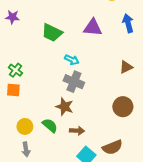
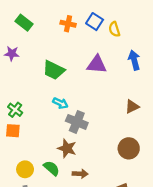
cyan arrow: (72, 60) -> (60, 103), moved

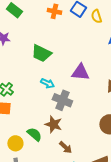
purple triangle: (97, 65) -> (80, 72), moved
green semicircle: (51, 168) -> (34, 134), moved
brown arrow: (80, 174) -> (65, 147), turned 40

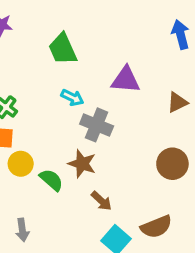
green trapezoid: (41, 53) -> (63, 49), turned 40
yellow circle: (15, 143) -> (21, 164), moved

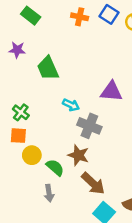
green trapezoid: (63, 49) -> (48, 68), moved
brown arrow: (101, 201) -> (93, 183), size x1.5
gray arrow: (22, 230) -> (49, 193), moved

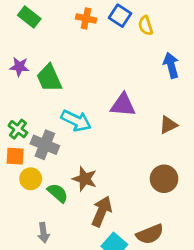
purple star: (17, 50) -> (19, 67), moved
cyan arrow: (71, 105) -> (76, 121), size x1.5
gray cross: (89, 126) -> (45, 145), moved
brown arrow: (93, 183) -> (102, 211), turned -110
gray arrow: (49, 193) -> (43, 233), moved

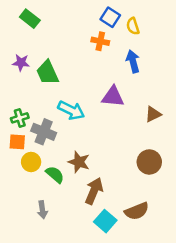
orange cross: (86, 18) -> (100, 41), moved
blue arrow: (171, 65) -> (133, 61), moved
green cross: (18, 129) -> (20, 118), turned 36

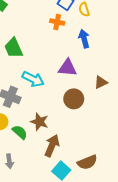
brown circle: (149, 162) -> (74, 99), moved

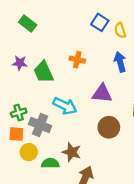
orange cross: (57, 22) -> (77, 60), moved
green semicircle: (20, 132) -> (50, 163), turned -42

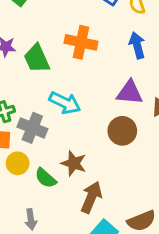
orange cross: (77, 60) -> (81, 42), size x1.5
purple triangle: (102, 93) -> (130, 93), moved
green semicircle: (50, 163) -> (46, 178), turned -138

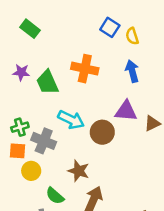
brown circle: (122, 131) -> (102, 132), moved
green semicircle: (46, 178) -> (55, 196), moved

